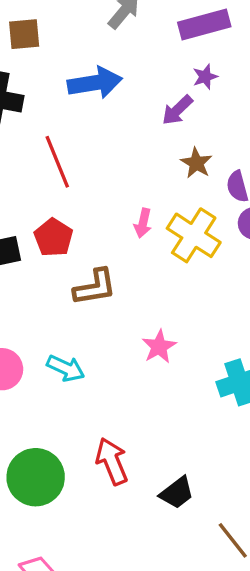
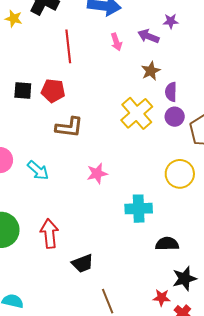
purple arrow: (177, 110) -> (148, 36), turned 50
pink arrow: (143, 223) -> (116, 42), moved, turned -48
red pentagon: (53, 238) -> (53, 91), turned 30

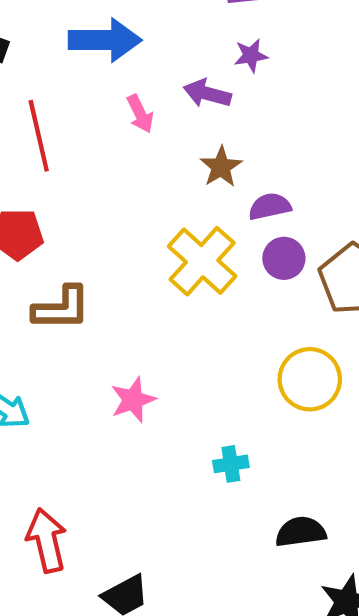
purple semicircle: (171, 92) -> (270, 206), turned 84
cyan cross: (139, 209) -> (231, 464), size x0.6

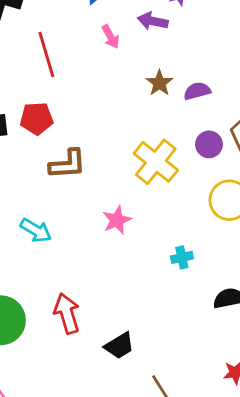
brown star: (221, 167) -> (159, 83), moved
purple circle: (284, 258) -> (209, 144), moved
yellow cross: (202, 261) -> (156, 162), moved

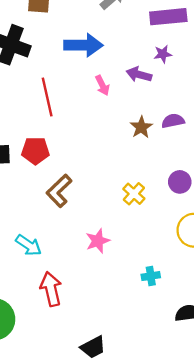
purple semicircle: (197, 91) -> (173, 121), moved
yellow cross: (156, 162) -> (134, 194), size x0.6
brown L-shape: (68, 164) -> (59, 191), turned 136
red arrow: (67, 313) -> (51, 289), moved

